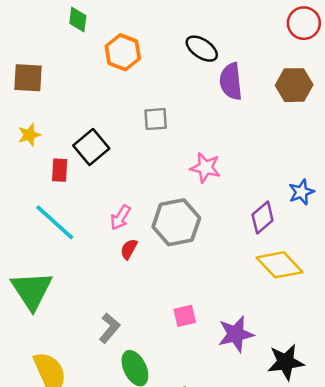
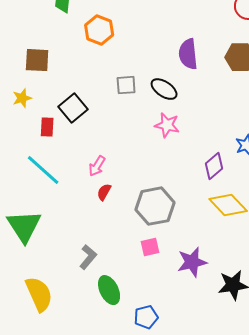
black ellipse: (202, 49) -> (164, 89), moved
brown square: (28, 78) -> (37, 60), moved
gray hexagon: (176, 222) -> (155, 206), moved

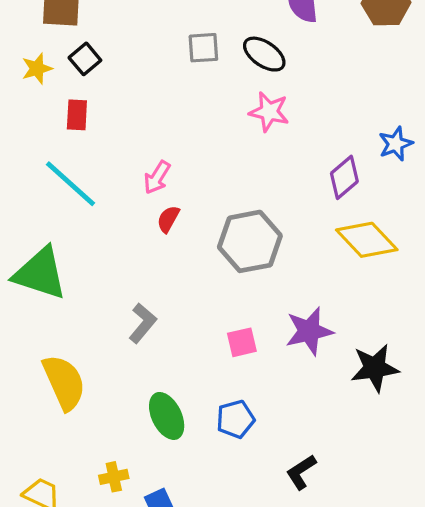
black square: (73, 108) -> (85, 59), moved, size x0.7
green triangle: (24, 226) -> (40, 273), turned -39
pink square: (150, 247) -> (242, 342), moved
green ellipse: (109, 290) -> (167, 416), moved

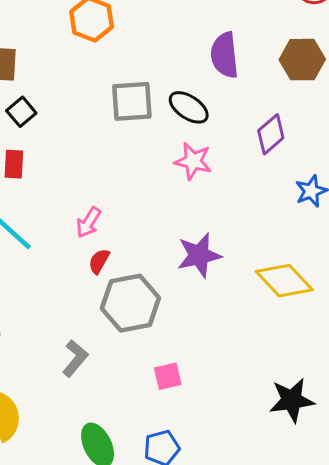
gray square: (203, 48) -> (132, 101), size x1.4
purple diamond: (344, 177) -> (271, 134), moved
gray hexagon: (250, 241) -> (130, 303), moved
purple star: (309, 331) -> (199, 255), moved

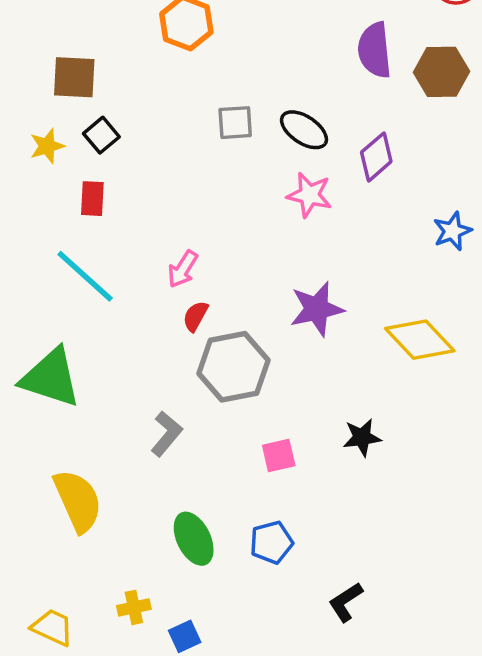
purple semicircle: (225, 55) -> (375, 50), moved
gray square: (132, 101) -> (235, 123), size x0.7
purple diamond: (271, 134) -> (376, 157), moved
black star: (292, 400) -> (362, 437), moved, size x0.7

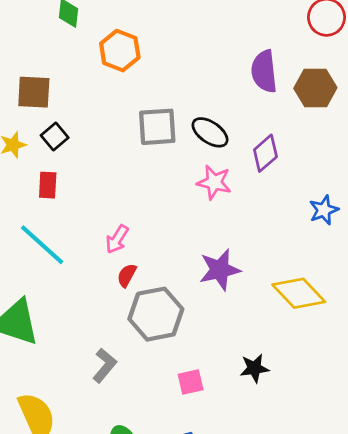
gray square: (235, 123) -> (157, 127), size x1.4

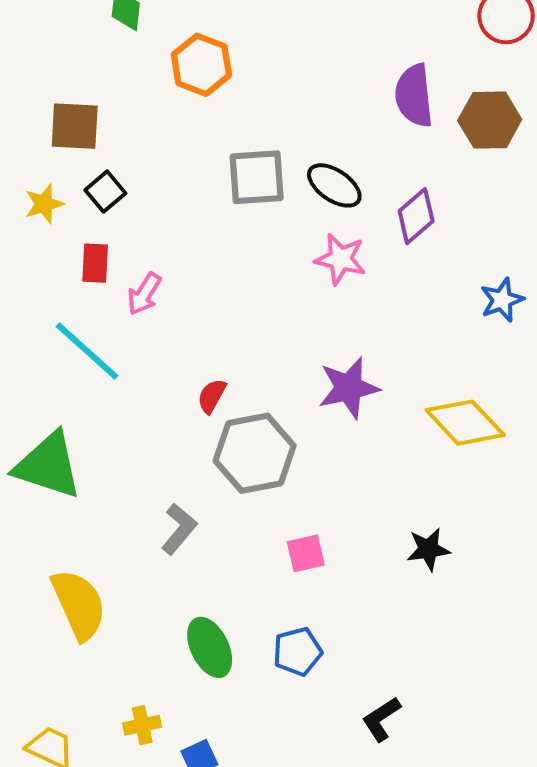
pink arrow: (117, 239) -> (144, 294), moved
black star: (254, 368) -> (428, 549), moved

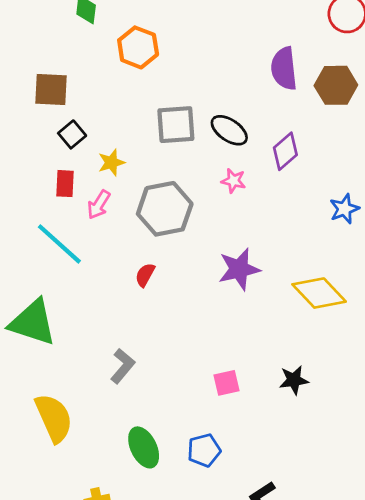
yellow star: (44, 204) -> (111, 163), moved
pink star: (340, 259) -> (233, 181), size x0.7
gray hexagon: (255, 453) -> (165, 209), moved
pink square: (306, 553) -> (226, 383), moved

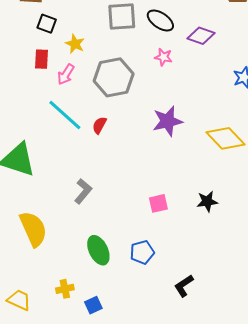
black square: (72, 134) -> (47, 24), turned -30
purple diamond: (285, 151) -> (201, 36), turned 60
yellow star: (111, 163) -> (75, 44), turned -30
cyan line: (59, 244) -> (65, 115), moved

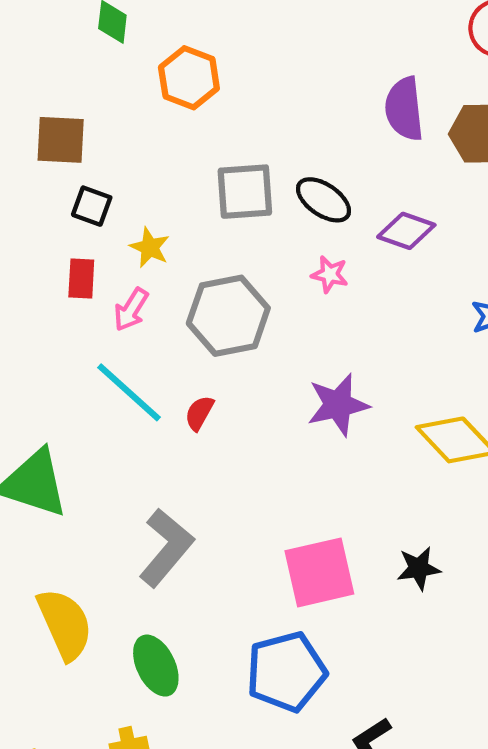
gray L-shape: (83, 191) -> (166, 548), size x1.5
pink square: (158, 203) -> (319, 572), size x1.8
green ellipse: (98, 250) -> (156, 666), moved
blue pentagon: (142, 252) -> (286, 672), size x1.6

